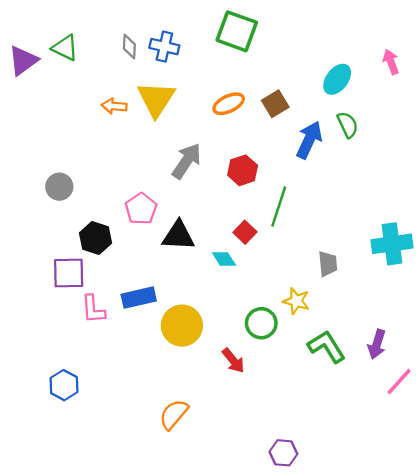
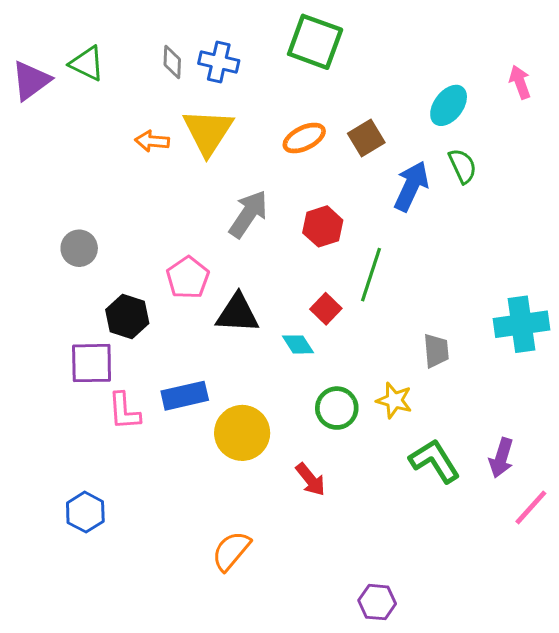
green circle: (261, 323) -> (337, 408), moved

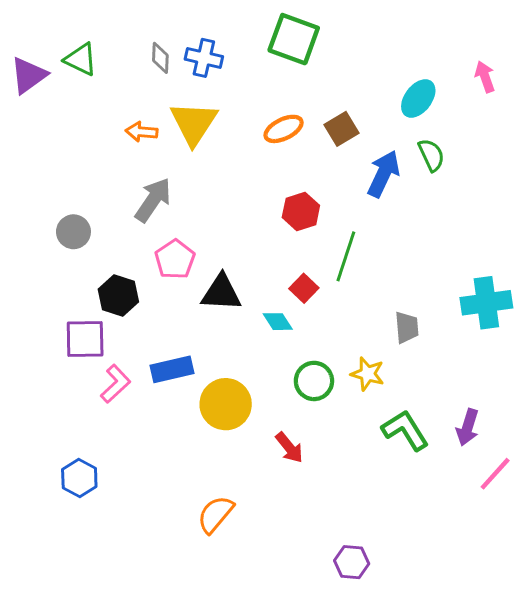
gray arrow: (248, 214) -> (153, 200), moved
pink L-shape: (124, 411) -> (115, 384), turned -129

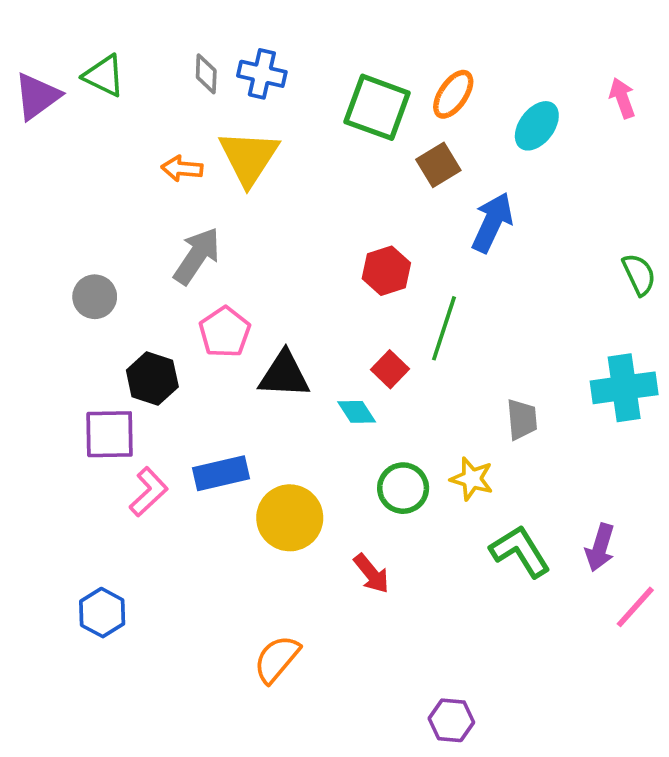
green square: (294, 39) -> (377, 107), moved
orange ellipse: (284, 129) -> (453, 94), moved, turned -30
green semicircle: (431, 155) -> (639, 274), moved

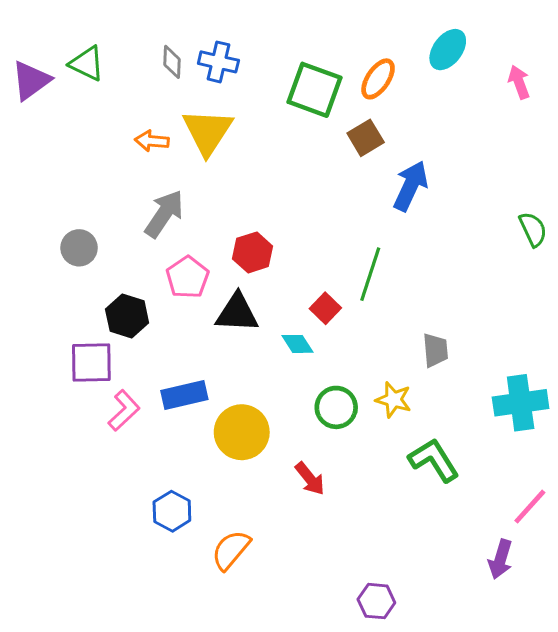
cyan ellipse: (537, 126) -> (448, 50), moved
red hexagon: (386, 271) -> (253, 252), moved
cyan cross: (624, 388) -> (521, 403), moved
purple arrow: (600, 548) -> (500, 559), moved
blue hexagon: (102, 613) -> (172, 511), moved

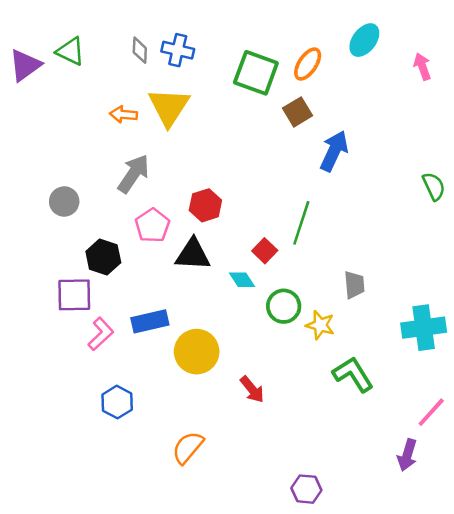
green circle: (336, 407) -> (284, 306), moved
blue hexagon: (172, 511) -> (117, 402), moved

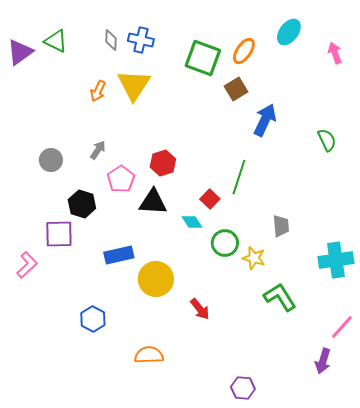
orange arrow: (123, 114) -> (98, 91), turned -70
gray arrow: (134, 174) -> (98, 150), moved, size x0.6
green semicircle: (434, 186) -> (327, 140), moved
pink L-shape: (101, 334) -> (27, 265), moved
orange semicircle: (188, 447) -> (149, 355), turned 48

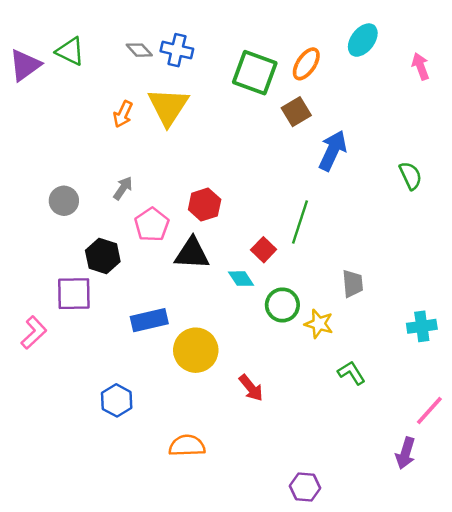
gray diamond: (111, 40) -> (139, 50), turned -45
cyan cross: (336, 260) -> (422, 326), size x0.7
green L-shape: (280, 297) -> (351, 373), size x0.7

